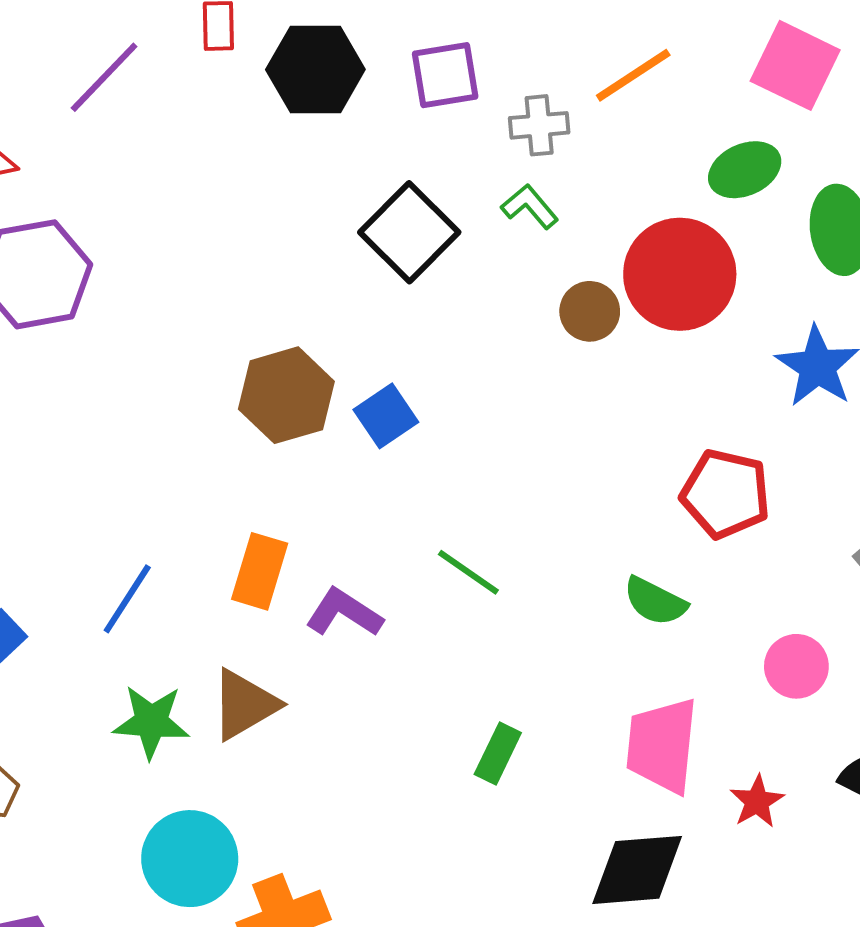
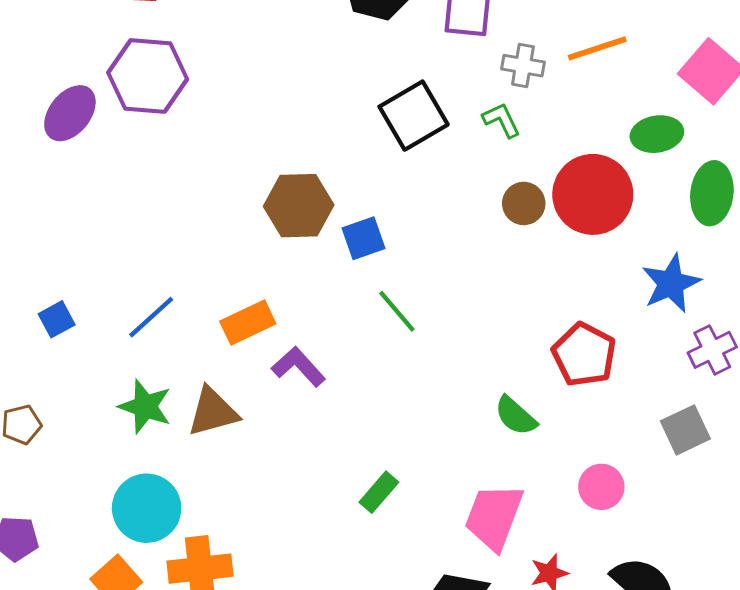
orange rectangle: (260, 571) -> (248, 322), turned 33
green line: (468, 572) -> (397, 311), moved

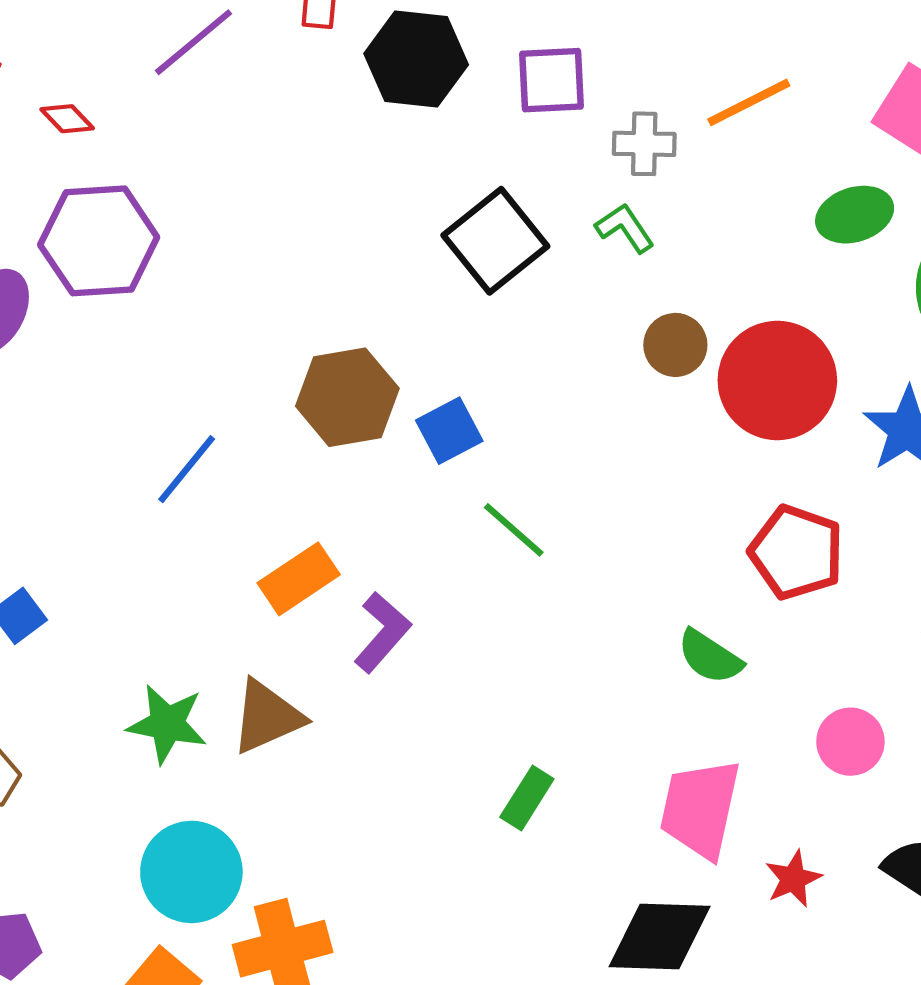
red circle: (593, 194) -> (777, 380), moved
blue line: (151, 317) -> (187, 469), moved
purple L-shape: (299, 367) -> (382, 632), turned 92

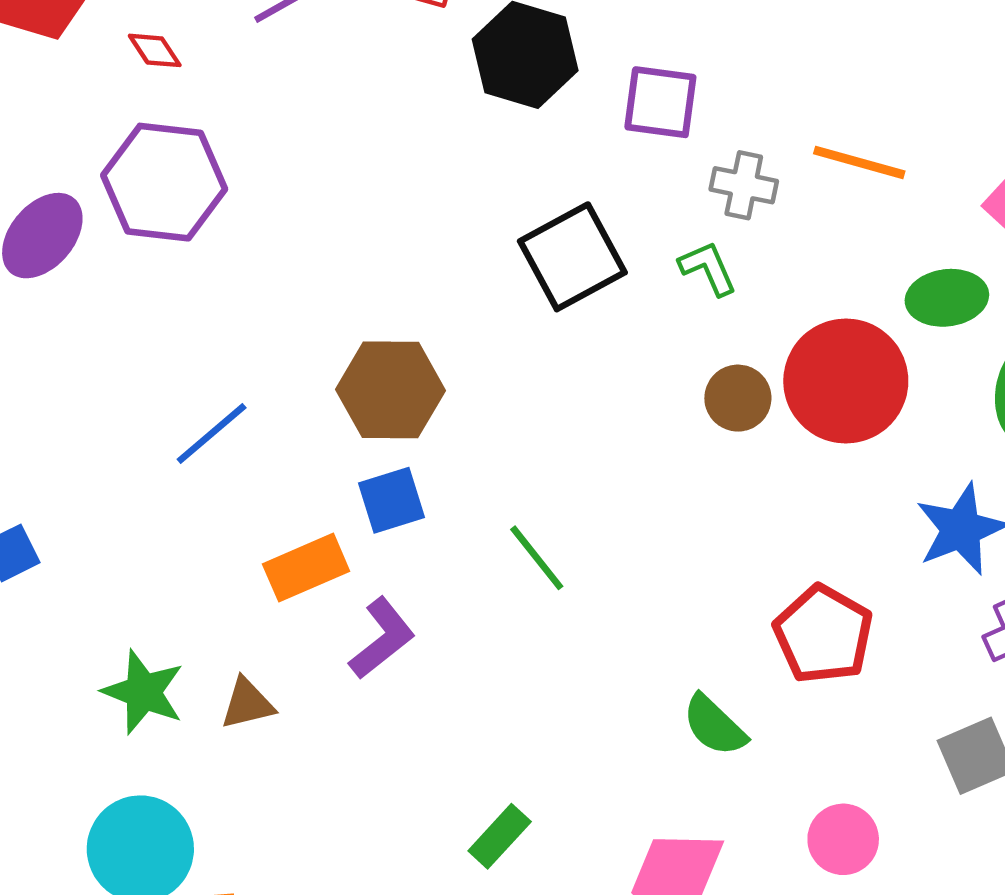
orange line: (749, 102) -> (859, 162), turned 32
red circle: (777, 380) -> (846, 381), moved
blue square: (449, 431) -> (391, 500), moved
brown triangle: (267, 717) -> (247, 704), size x0.7

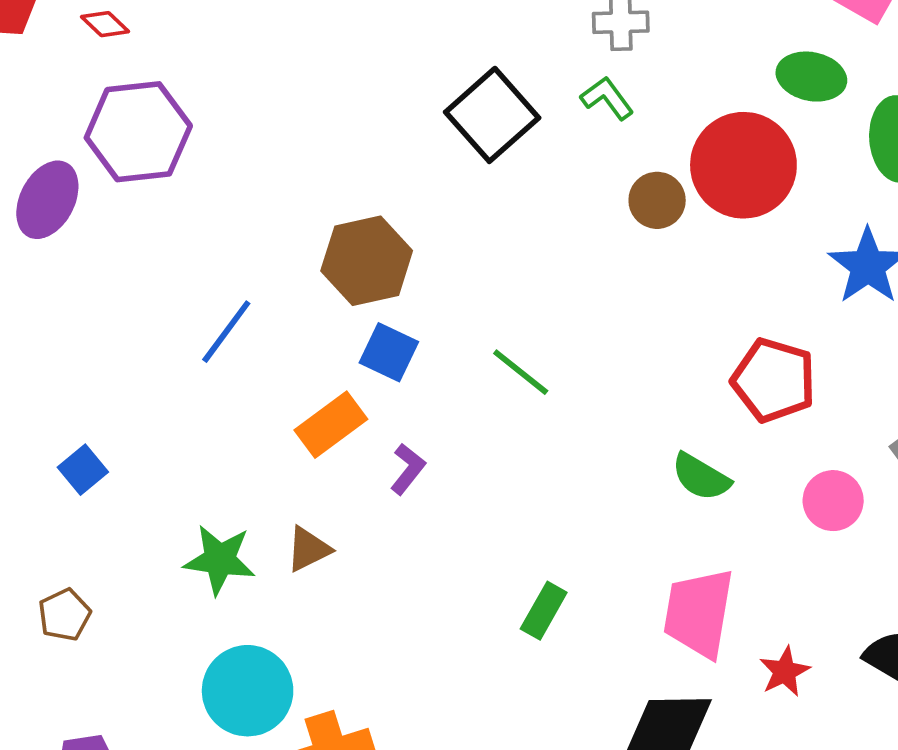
green ellipse: (947, 298) -> (811, 77), turned 32
blue square: (391, 500) -> (389, 352), turned -34
purple L-shape: (382, 638) -> (408, 469), size x0.7
pink circle: (843, 839) -> (833, 501), moved

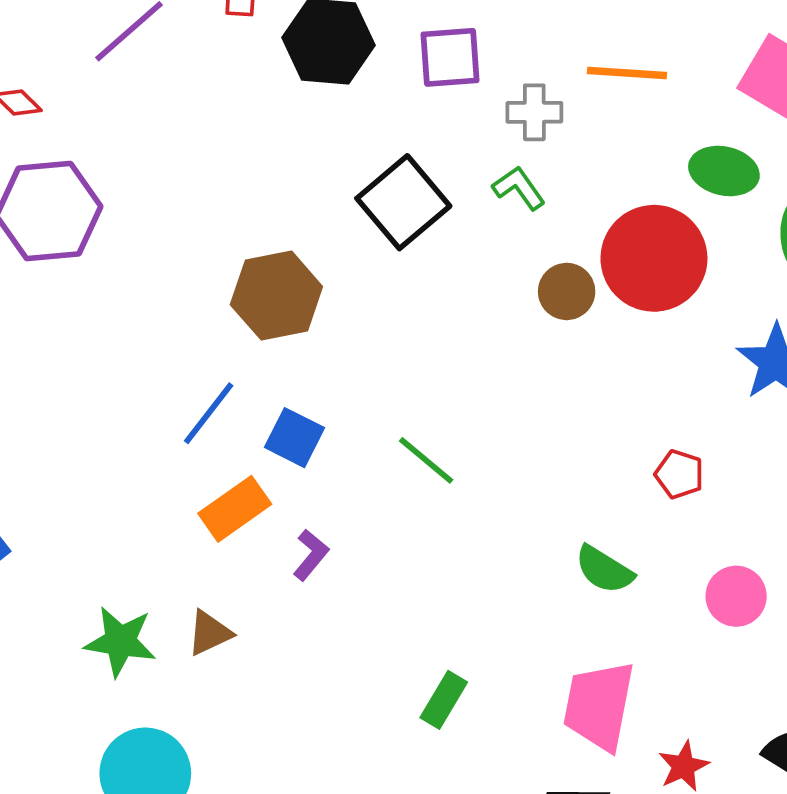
brown hexagon: (367, 261) -> (276, 296), moved
blue line: (226, 332) -> (209, 413), moved
red pentagon: (774, 380) -> (679, 474), size x0.6

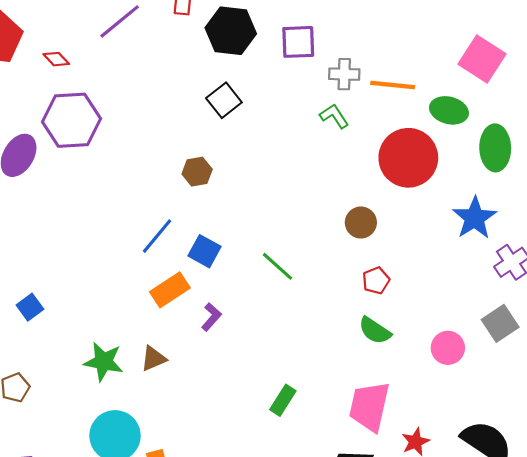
orange line: (627, 73) -> (393, 85), moved
black square: (403, 202) -> (224, 100), moved, size x0.7
brown circle: (567, 291) -> (361, 223), moved
brown hexagon: (276, 296) -> (197, 172), size x0.6
red pentagon: (679, 474) -> (376, 280), moved, turned 30

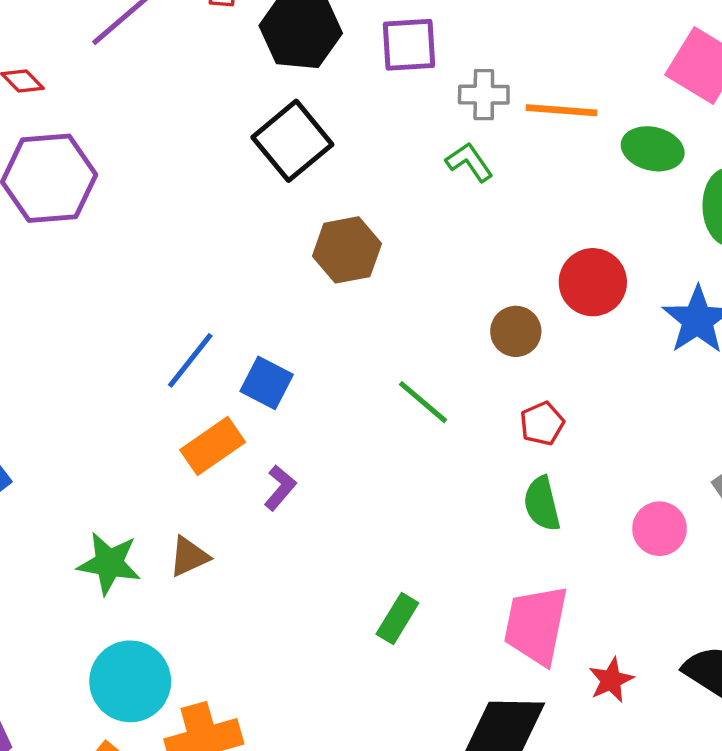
black square: (224, 100) -> (292, 141), size x1.4
red circle: (408, 158) -> (593, 282), moved, size x0.7
brown hexagon: (197, 172) -> (347, 250), moved, size x1.4
green line: (277, 266) -> (423, 402), moved
green semicircle: (375, 331) -> (542, 504), turned 44

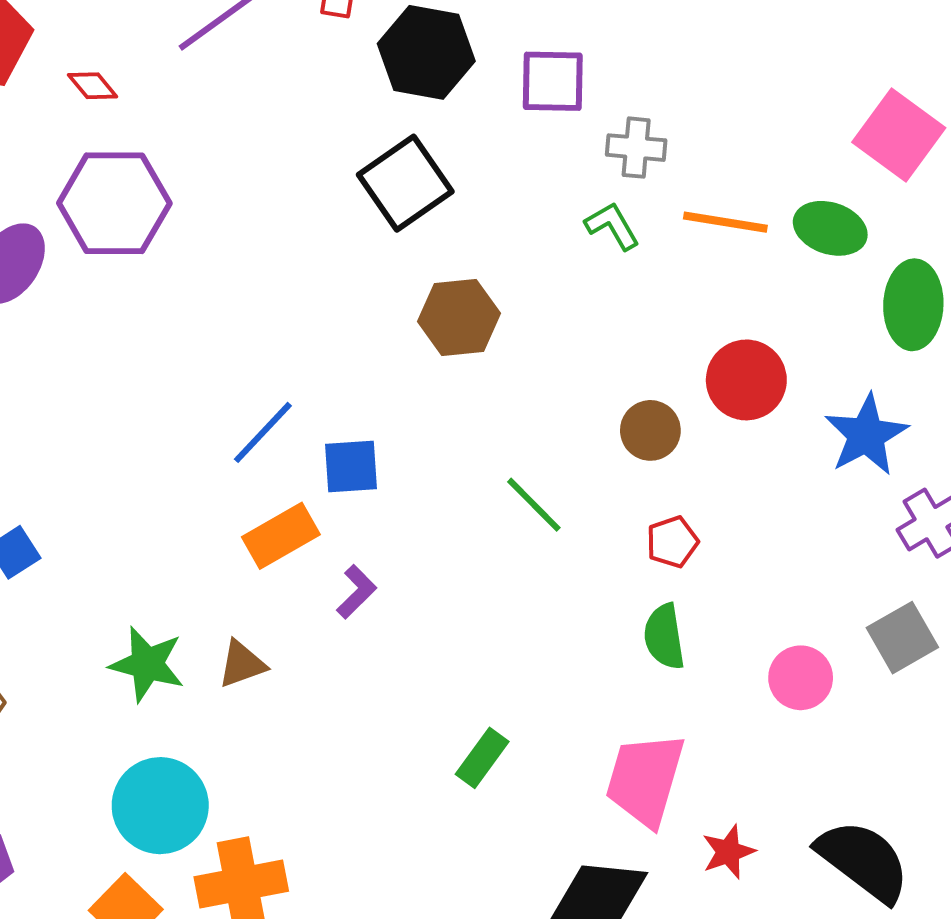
orange line: (562, 110) -> (725, 222), moved
blue square: (267, 383) -> (351, 467), turned -36

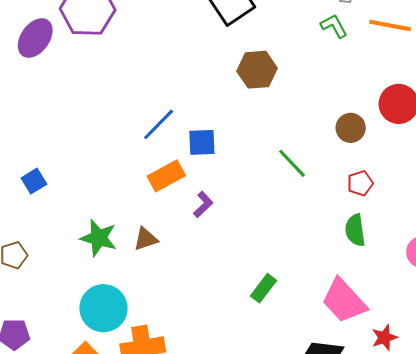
pink trapezoid: (645, 779) -> (344, 301), turned -60

